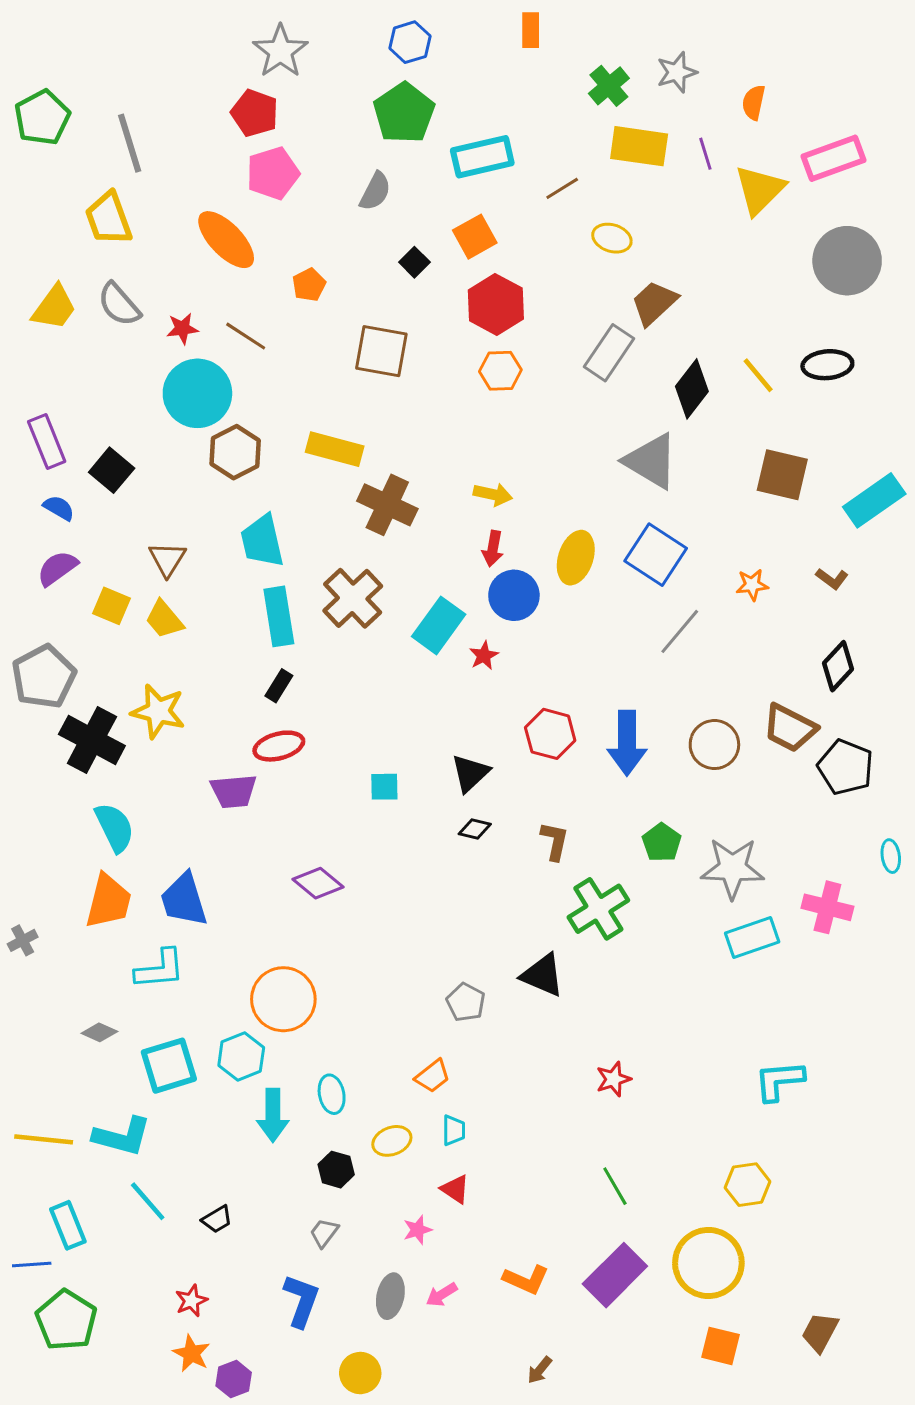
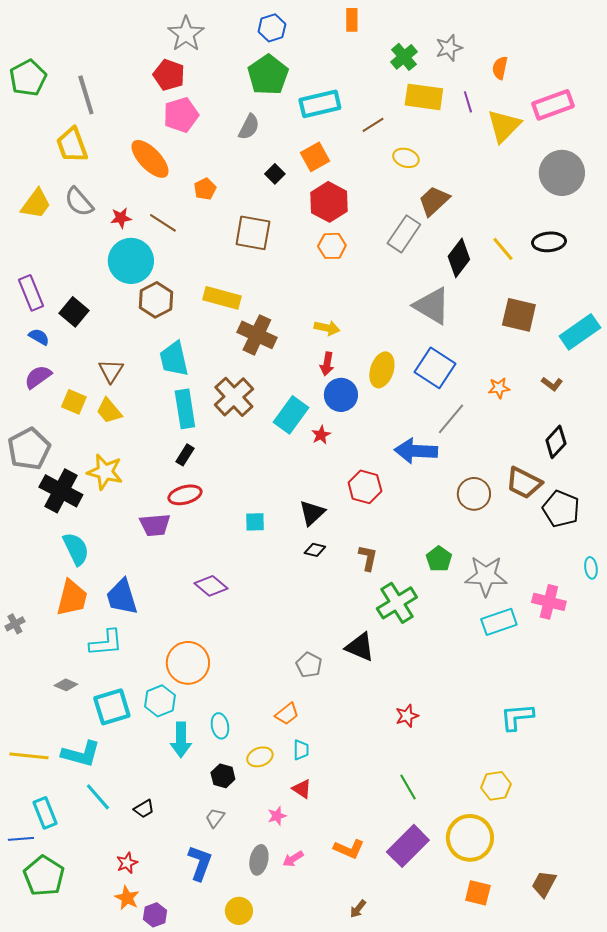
blue arrow: (627, 743) -> (416, 451), moved, turned 93

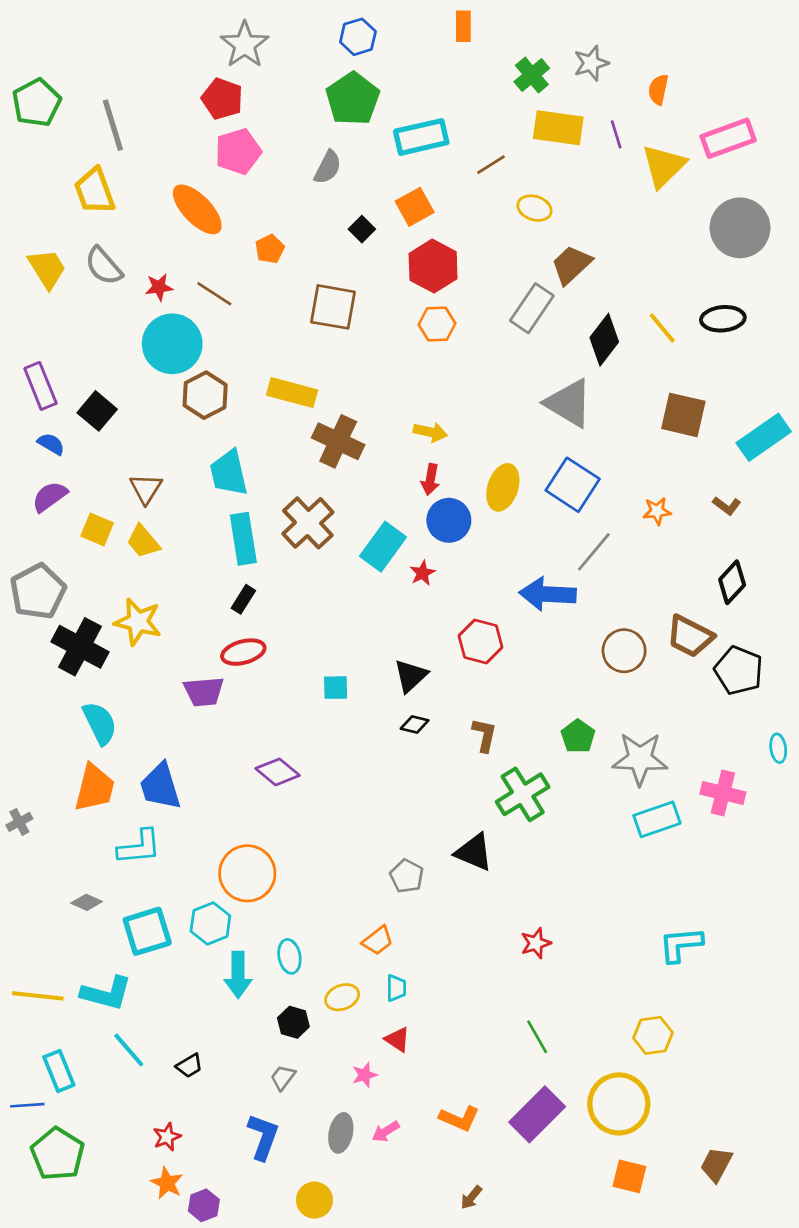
yellow trapezoid: (36, 204) -> (47, 269), turned -68

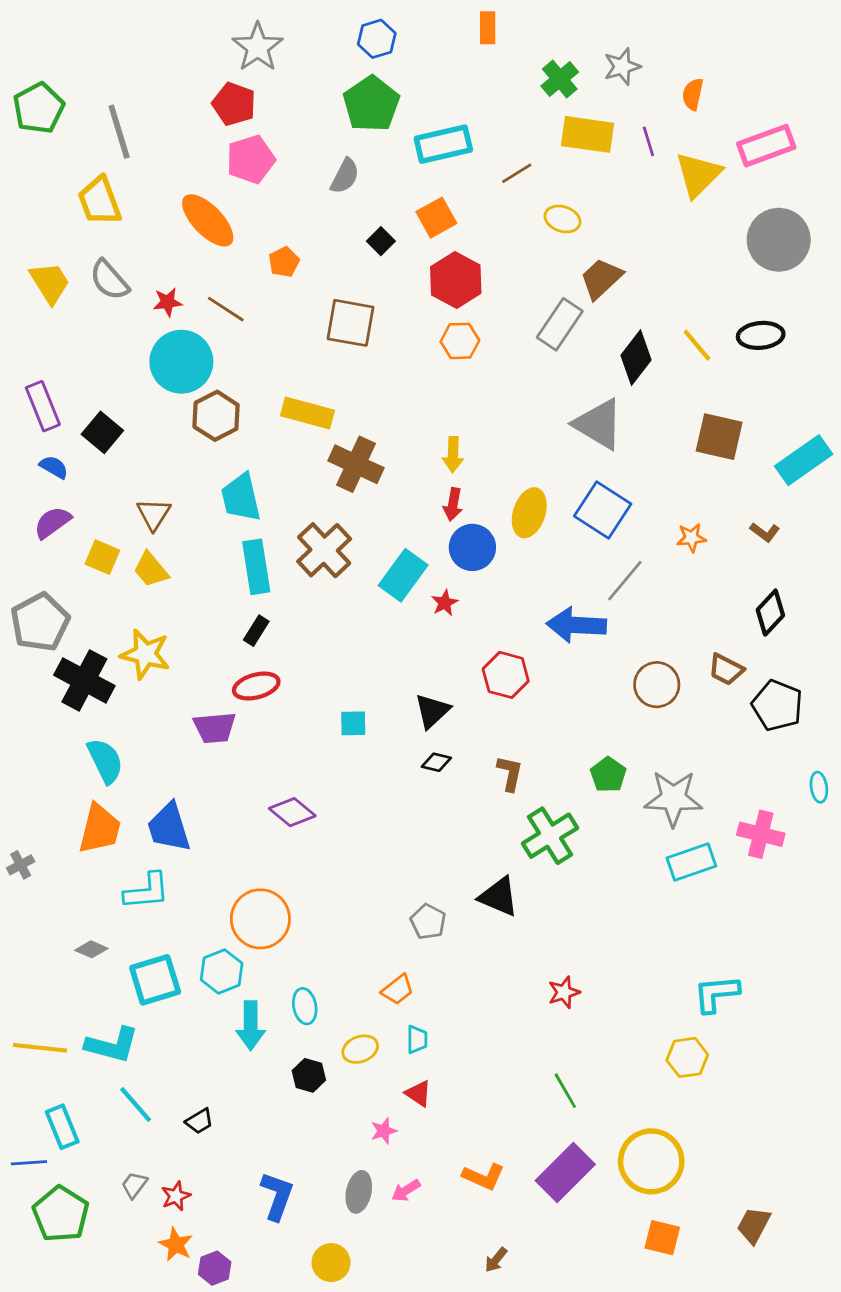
yellow arrow: (430, 432) -> (453, 455), turned 80
brown trapezoid: (690, 636) -> (726, 669), size x0.7
yellow hexagon: (653, 1035) -> (687, 1057), moved
gray trapezoid: (283, 1078) -> (134, 1185), moved

